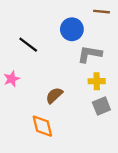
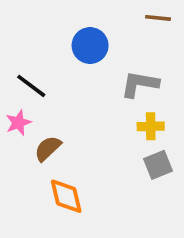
blue circle: (72, 29) -> (90, 46), moved
black line: (28, 45) -> (31, 86), moved
brown semicircle: (54, 95) -> (48, 148), moved

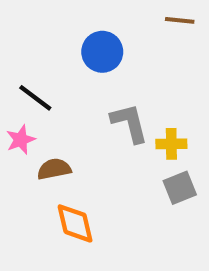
gray L-shape: (140, 84) -> (129, 123), moved, turned 66
brown semicircle: (48, 148) -> (54, 169), turned 32

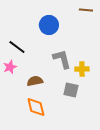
brown semicircle: (54, 169) -> (35, 81), moved
gray square: (180, 188) -> (71, 90), moved, turned 35

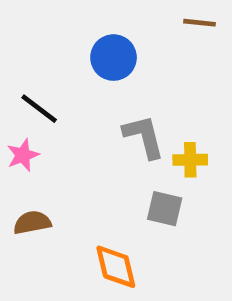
brown semicircle: (35, 81) -> (32, 223), moved
orange diamond: (36, 107) -> (116, 267), moved

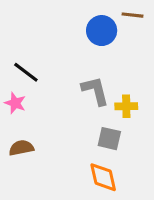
blue circle: (114, 58) -> (102, 31), moved
pink star: (23, 155) -> (15, 103), turned -30
orange diamond: (116, 267) -> (103, 177), moved

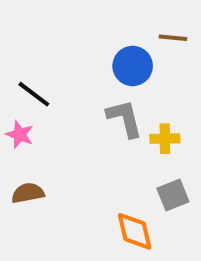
brown line: (132, 15) -> (173, 38), moved
blue circle: (102, 31) -> (133, 66), moved
gray square: (109, 139) -> (173, 195), moved, turned -35

